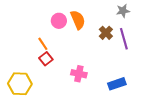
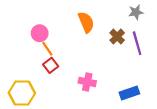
pink circle: (59, 21) -> (40, 33), moved

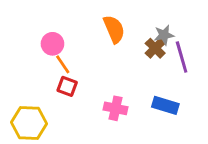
gray star: (136, 12) -> (164, 35), moved
red square: (51, 65) -> (67, 86), turned -32
blue rectangle: (129, 93) -> (165, 105), moved, turned 36

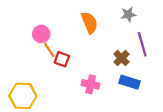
gray star: (164, 35) -> (128, 14), moved
brown cross: (155, 48) -> (121, 58), moved
red square: (67, 86) -> (62, 59), moved

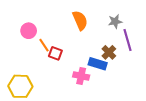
gray star: (128, 14) -> (115, 21), moved
pink circle: (41, 34) -> (29, 31), moved
blue rectangle: (130, 82) -> (98, 64), moved

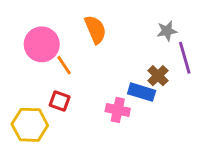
orange semicircle: (80, 20) -> (95, 29), moved
pink circle: (29, 31) -> (42, 44), size x1.5
red square: (55, 53) -> (60, 101), moved

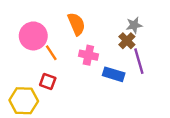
purple line: (185, 58) -> (139, 61), moved
brown cross: (158, 76) -> (127, 41), moved
pink cross: (118, 110) -> (88, 55), moved

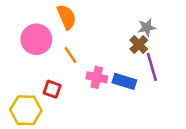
orange semicircle: (76, 24) -> (67, 17), moved
orange line: (51, 53) -> (71, 55), moved
pink cross: (88, 55) -> (97, 77), moved

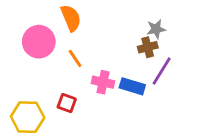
brown cross: (139, 45) -> (148, 47), turned 30
purple line: (152, 67) -> (162, 71), turned 48
red square: (52, 89) -> (67, 103), moved

